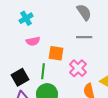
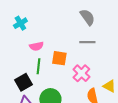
cyan cross: (26, 18) -> (20, 23), moved
green line: (43, 71) -> (38, 66), moved

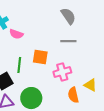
pink semicircle: (36, 46) -> (16, 34), moved, turned 32
pink cross: (81, 73) -> (62, 72), turned 30

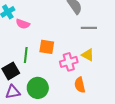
gray line: (68, 41) -> (89, 28), moved
yellow triangle: (90, 85) -> (88, 55), moved

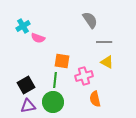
green line: (26, 55) -> (55, 80), moved
yellow triangle: (88, 55) -> (107, 62), moved

